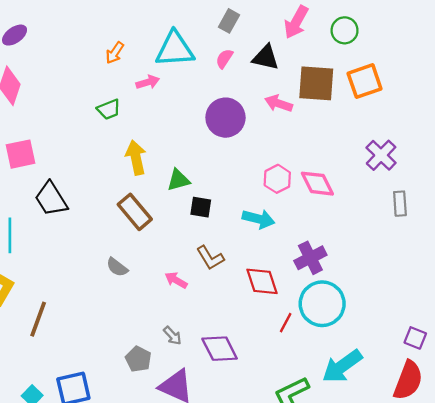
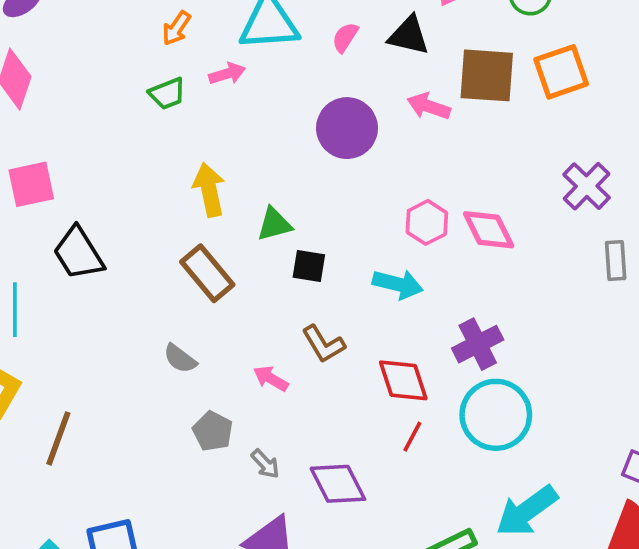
green trapezoid: (109, 109) -> (167, 94), moved
red line: (286, 323) -> (412, 437), moved
gray pentagon: (138, 359) -> (213, 431), moved

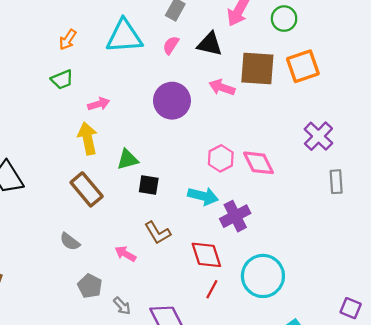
pink arrow: (227, 74) -> (99, 104), moved
purple cross: (478, 344) -> (235, 216), moved

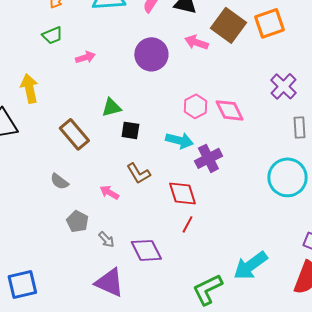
brown square: (257, 68) -> (228, 25), turned 32
yellow arrow: (88, 138) -> (29, 88), moved
cyan circle: (263, 276) -> (288, 177), moved

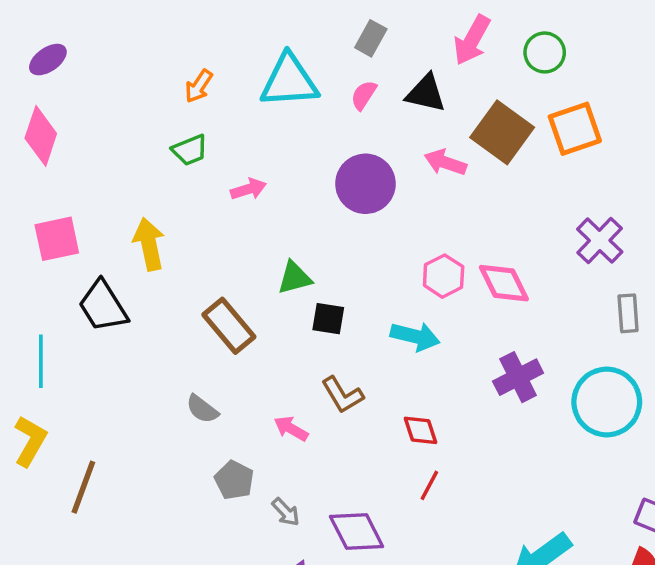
purple cross: (208, 158) -> (518, 377), moved
red diamond: (182, 193) -> (420, 430), size x0.7

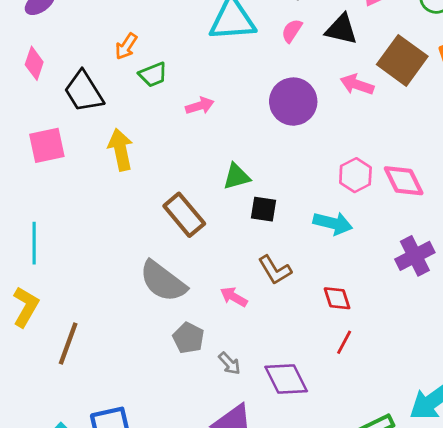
orange arrow: (199, 86) -> (126, 46), moved
pink diamond: (41, 136) -> (34, 63), size x0.7
black trapezoid: (103, 306) -> (84, 92), moved
gray semicircle: (202, 409) -> (163, 281), size x1.8

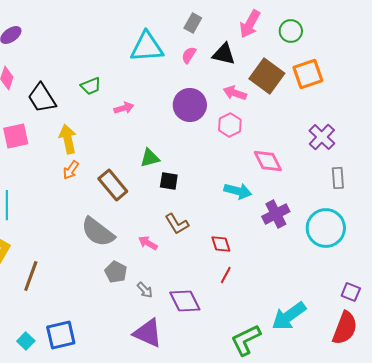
orange arrow: (126, 46) -> (71, 170), moved
pink hexagon: (355, 175) -> (230, 125), moved
cyan arrow: (333, 223) -> (238, 191), moved

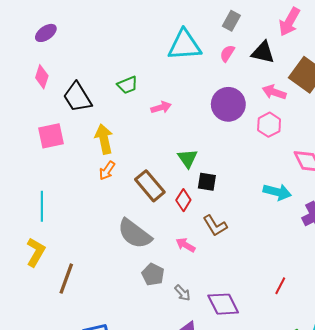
green triangle: (150, 158) -> (188, 158), turned -50
red diamond: (221, 244) -> (183, 200), moved, turned 50
red line: (226, 275) -> (280, 286), moved

